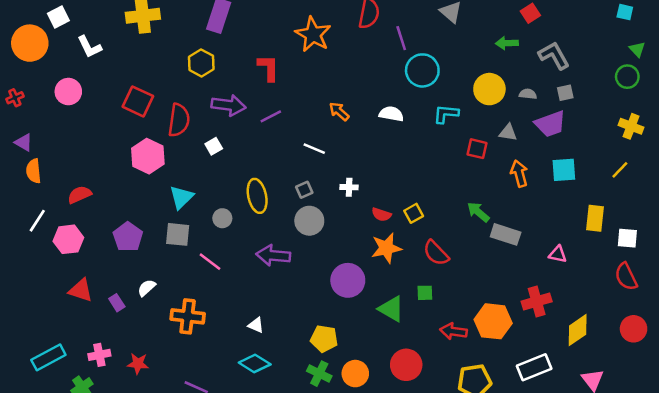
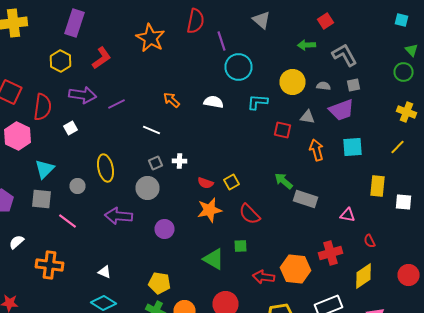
red L-shape: (268, 68) -> (102, 58), moved, turned 55
gray square: (304, 190) -> (156, 163), moved
red semicircle: (626, 277) -> (370, 241), moved, size x0.6
purple circle: (348, 280) -> (164, 229), moved, size x0.7

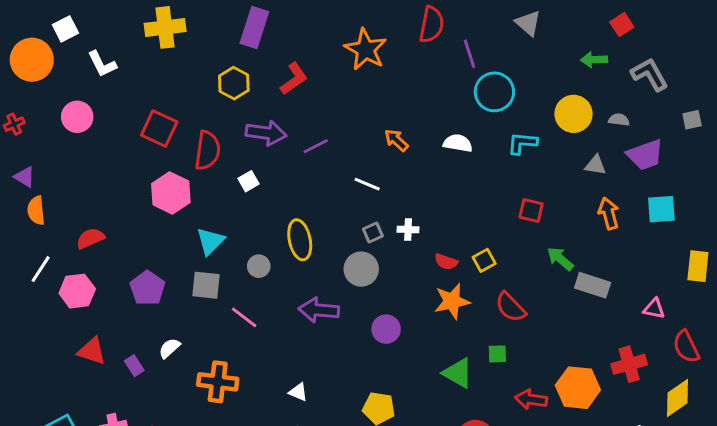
gray square: (354, 85) -> (692, 120), moved
red square: (282, 130) -> (531, 210), moved
red semicircle: (370, 241) -> (686, 347), size x1.6

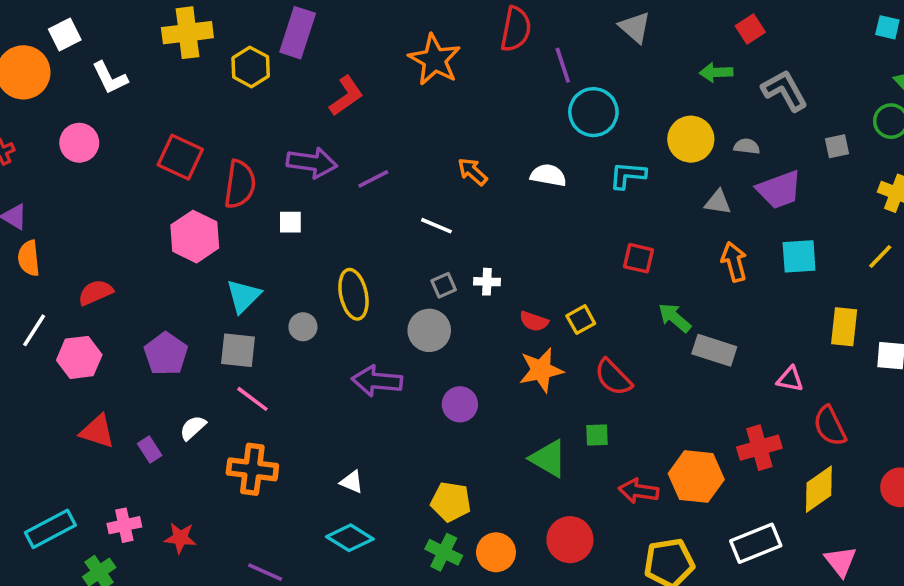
yellow hexagon: (234, 83) -> (251, 67), moved
white square: (248, 181) -> (290, 222), turned 30
pink line: (244, 317) -> (252, 399), moved

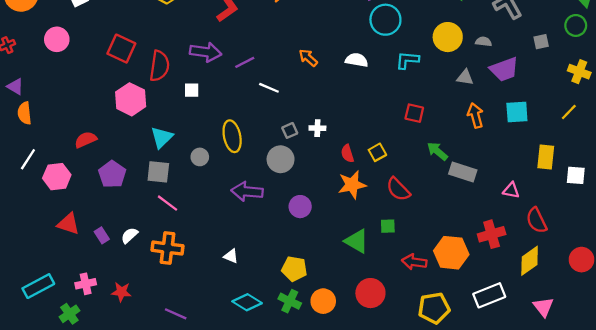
white line: (436, 226) -> (269, 88), moved
red semicircle: (95, 292) -> (86, 140), moved
red semicircle: (534, 321) -> (347, 153), turned 54
white semicircle: (193, 428) -> (129, 235), moved
cyan diamond: (350, 538) -> (247, 302), moved

